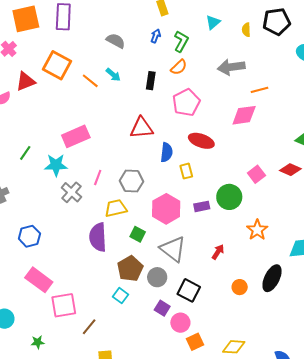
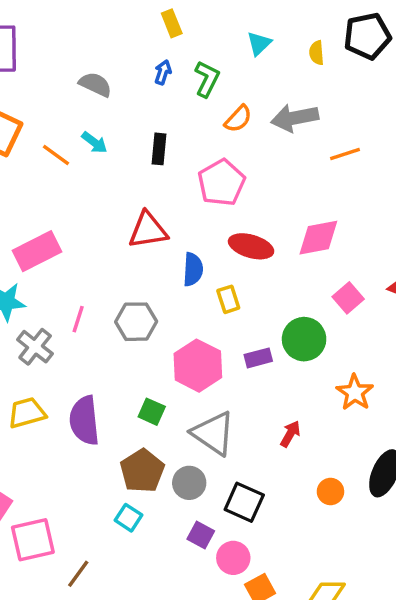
orange semicircle: (179, 67) -> (238, 119), moved
pink diamond: (244, 115) -> (318, 238), moved
yellow trapezoid: (116, 208) -> (27, 413), moved

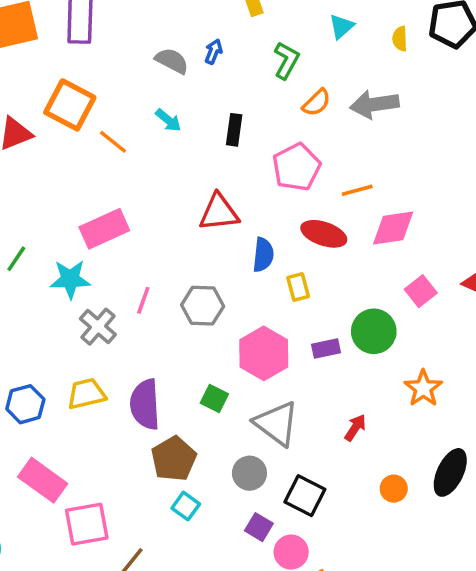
blue arrow: (163, 72) -> (213, 52), moved
orange line: (345, 154) -> (357, 190), moved
orange line: (56, 155) -> (113, 142), moved
brown pentagon: (142, 471) -> (174, 459), moved

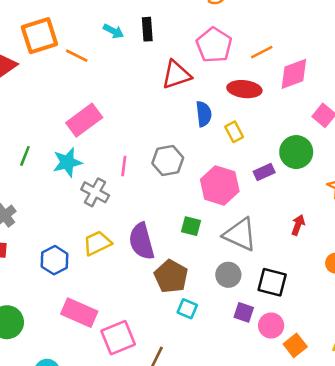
orange square: (70, 105) -> (39, 36), turned -33
black rectangle: (234, 130) -> (147, 29), moved
red triangle: (219, 212) -> (176, 75), moved

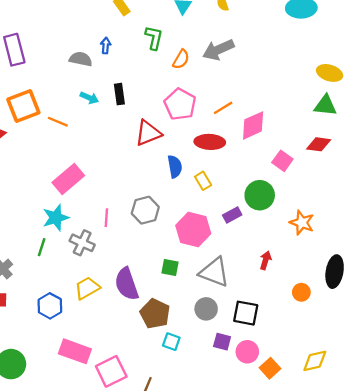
green line: (25, 156) -> (42, 247), moved

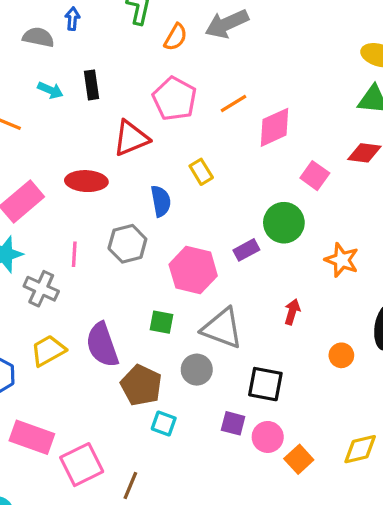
red ellipse: (210, 142) -> (86, 181), moved
blue semicircle: (175, 166) -> (161, 201), moved
yellow rectangle: (203, 181) -> (201, 172), moved
gray circle: (206, 309) -> (197, 370), moved

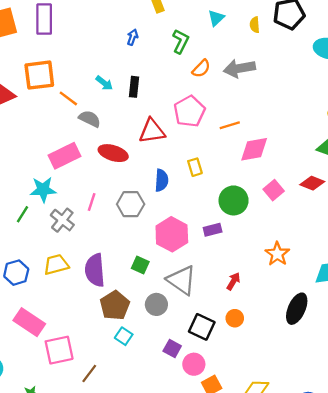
gray semicircle: (38, 37) -> (90, 119), moved
green circle: (284, 223) -> (234, 200), moved
orange circle: (341, 355) -> (235, 318), moved

